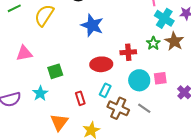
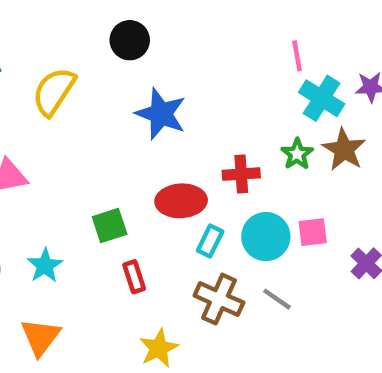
green square: (55, 71) -> (110, 225), moved
cyan rectangle: (105, 90) -> (210, 241), moved
orange triangle: (59, 122) -> (40, 337), moved

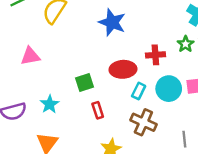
gray line: (277, 299) -> (184, 139), moved, turned 49

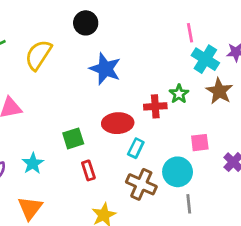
green star: (186, 44) -> (179, 94), moved
cyan circle: (169, 89) -> (178, 172), moved

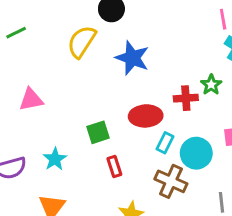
yellow semicircle: (38, 55) -> (82, 42), moved
cyan circle: (178, 172) -> (196, 153), moved

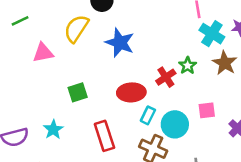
red cross: (186, 98) -> (166, 77), turned -30
pink triangle: (31, 100) -> (43, 53), moved
green square: (98, 132) -> (78, 92), moved
red rectangle: (114, 167) -> (104, 136), size x1.6

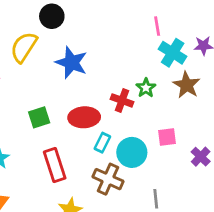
red cross: (166, 77) -> (122, 100), turned -36
green square: (78, 92) -> (39, 117), moved

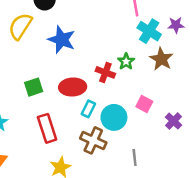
pink square: (167, 137) -> (144, 104), turned 35

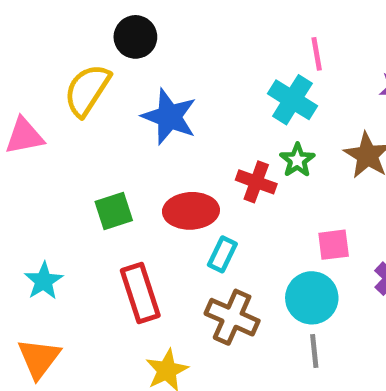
cyan cross: (149, 31) -> (292, 100), moved
pink square: (144, 104) -> (334, 245), turned -35
cyan circle: (114, 117) -> (312, 298), moved

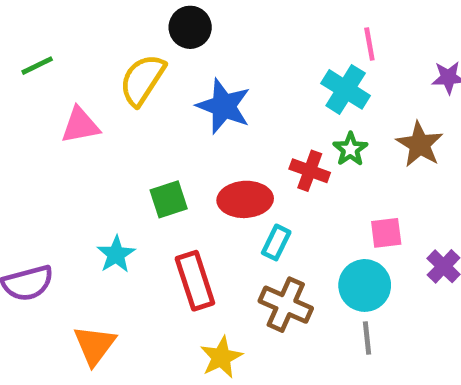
cyan star: (44, 281) -> (116, 254), moved

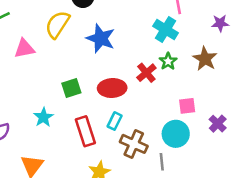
red cross: (310, 171) -> (146, 73), turned 30
cyan rectangle: (276, 242) -> (115, 121), moved
gray line: (367, 338) -> (162, 162), moved

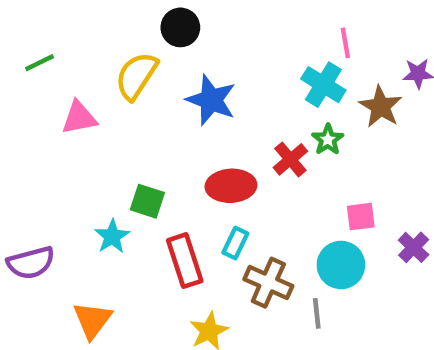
brown star: (205, 59) -> (381, 107), moved
green square: (71, 88) -> (147, 201), moved, turned 36

